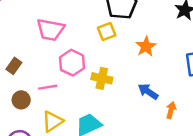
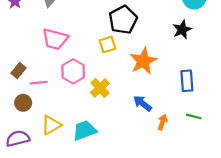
orange star: (146, 46) -> (143, 61), size x1.4
yellow cross: (102, 78) -> (100, 88), turned 30
pink line: (48, 87) -> (39, 83), moved

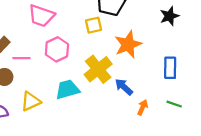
yellow cross: (100, 88) -> (98, 69), moved, size x1.4
cyan trapezoid: (85, 130) -> (67, 89), moved

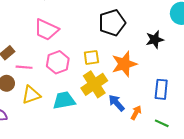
black star: (169, 16) -> (155, 40), moved
yellow square: (94, 25) -> (91, 57), moved
yellow triangle: (31, 101) -> (31, 95), moved
orange arrow: (143, 107) -> (136, 113), moved

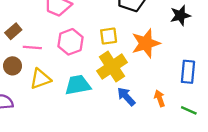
blue arrow: (117, 103) -> (126, 97), moved
orange arrow: (136, 113) -> (160, 98), turned -48

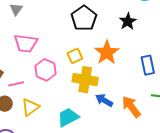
yellow cross: (112, 67) -> (85, 80), turned -30
cyan trapezoid: (78, 85) -> (68, 117), moved
orange arrow: (160, 98) -> (131, 107), moved, size x1.6

